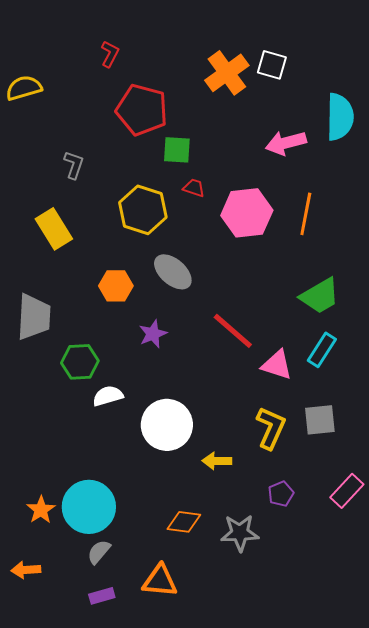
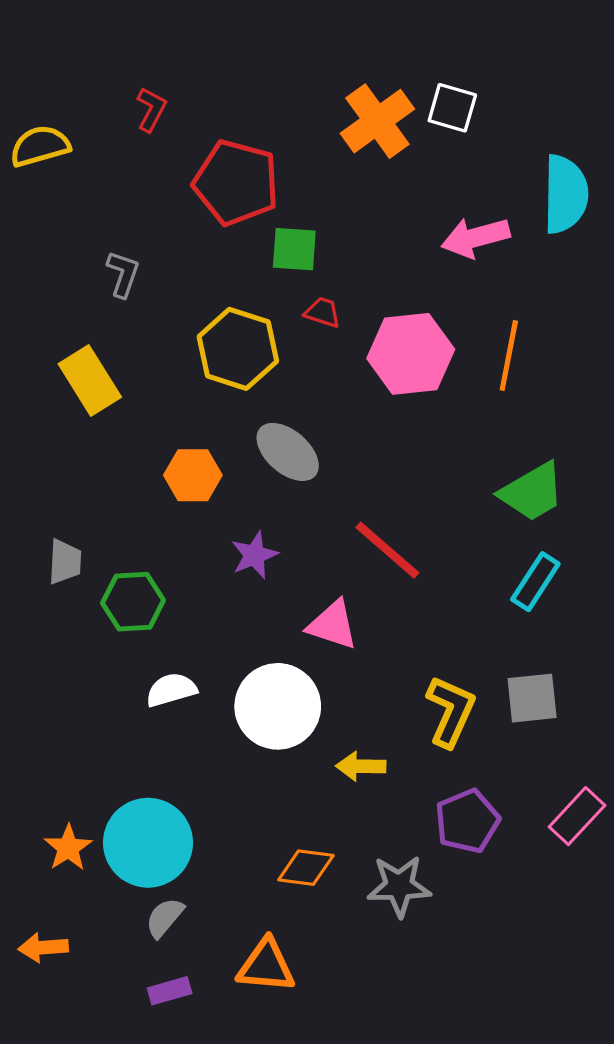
red L-shape: (110, 54) -> (151, 109), moved
gray trapezoid: (34, 317) -> (65, 562), moved, size x0.6
pink triangle: (277, 365) -> (333, 625), moved
white semicircle: (108, 396) -> (171, 690), moved
purple pentagon: (281, 494) -> (467, 821), size x1.5

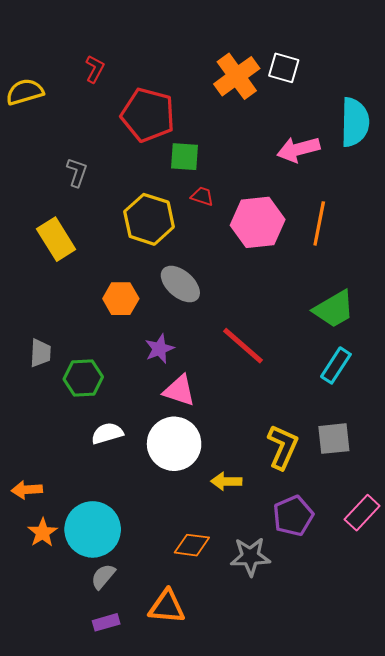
pink triangle: (333, 625) -> (179, 391), moved
orange arrow: (43, 947) -> (27, 490), moved

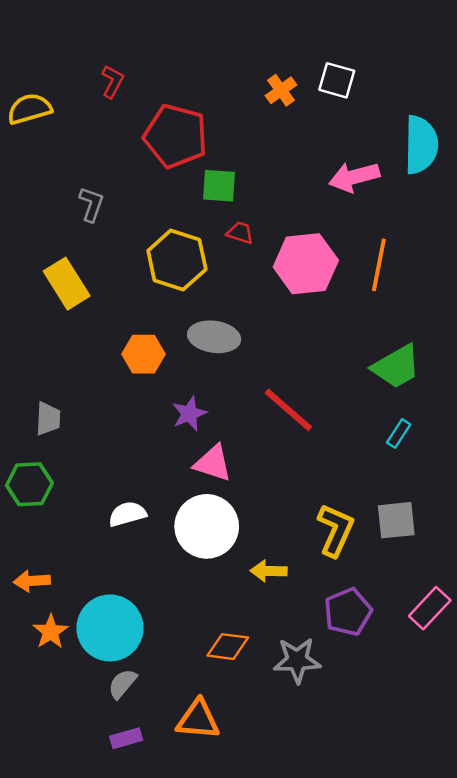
orange cross: (237, 76) -> (281, 90), size x0.6
gray ellipse: (180, 284) -> (214, 337), turned -33
cyan rectangle: (336, 365) -> (399, 433), size x0.7
green hexagon: (83, 378) -> (29, 484), moved

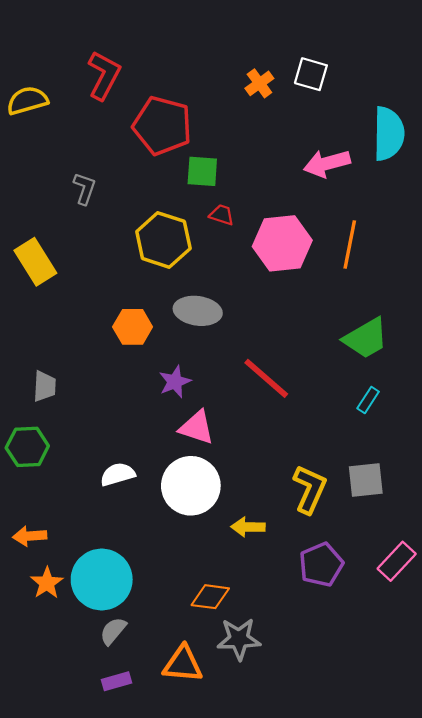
red L-shape: (112, 82) -> (104, 75), size x1.6
yellow rectangle: (67, 284) -> (35, 262), moved
gray star: (297, 660) -> (239, 639), moved

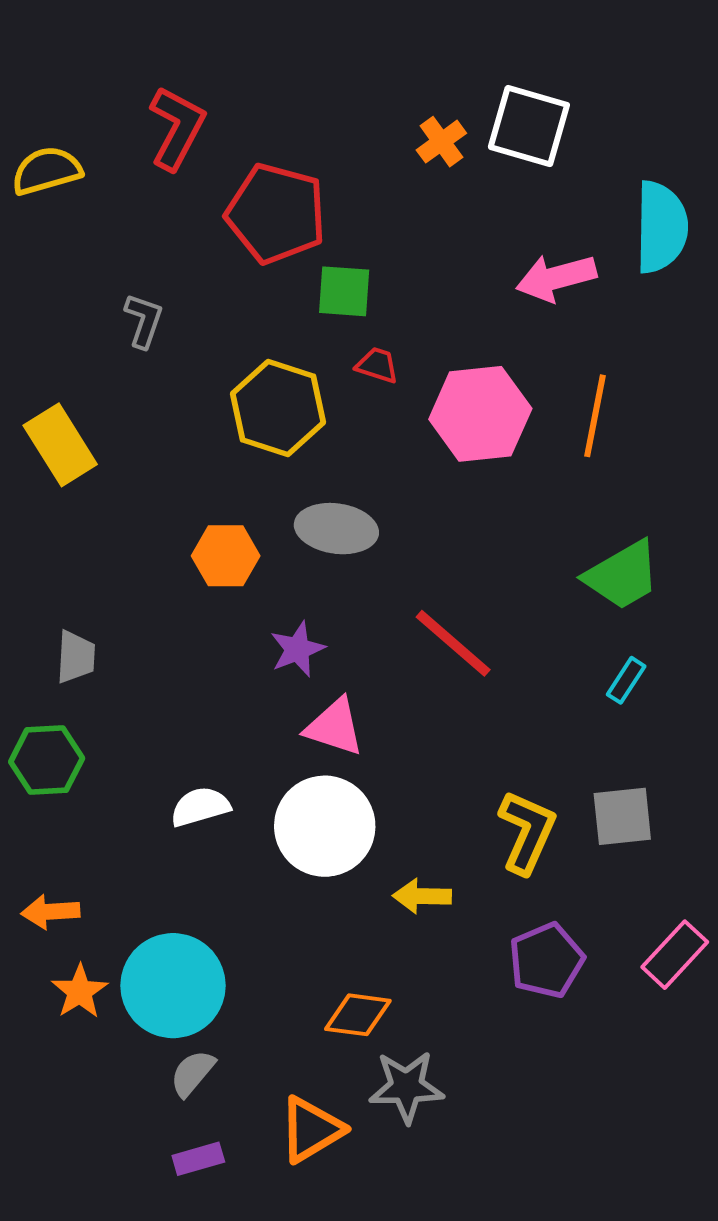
white square: (311, 74) -> (529, 126), size x1.4
orange triangle: (183, 664) -> (311, 1130), turned -36

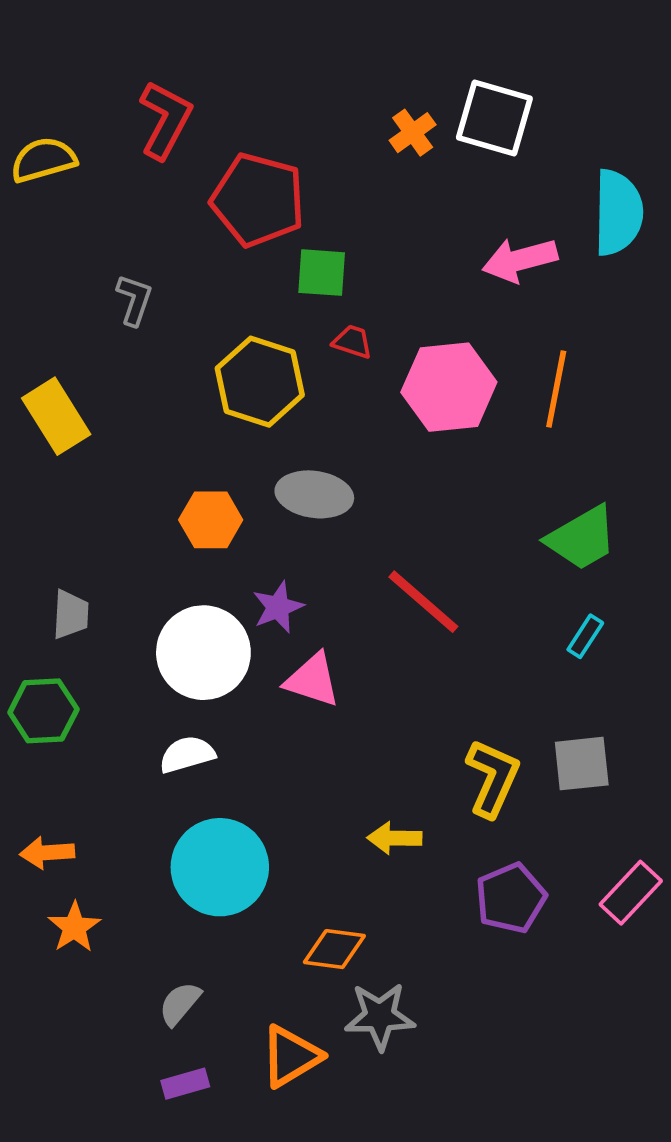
white circle: (325, 826) -> (203, 653), moved
cyan circle: (173, 986) -> (220, 867), moved

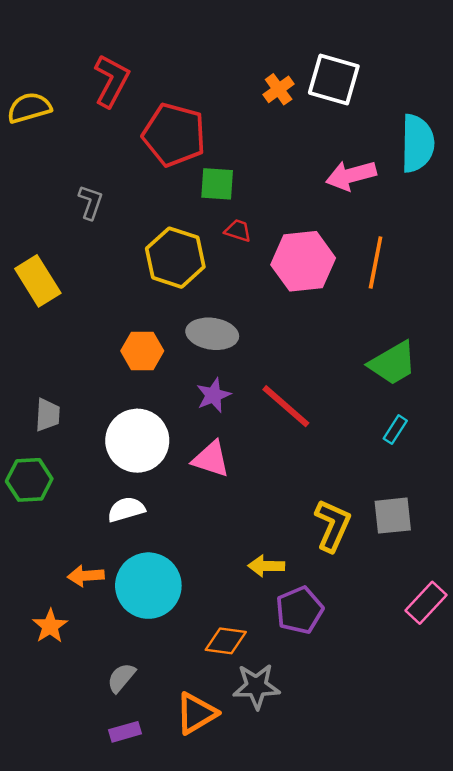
purple star: (278, 607) -> (213, 395), moved
orange arrow: (47, 853) -> (86, 576), moved
purple pentagon: (511, 898) -> (299, 610), moved

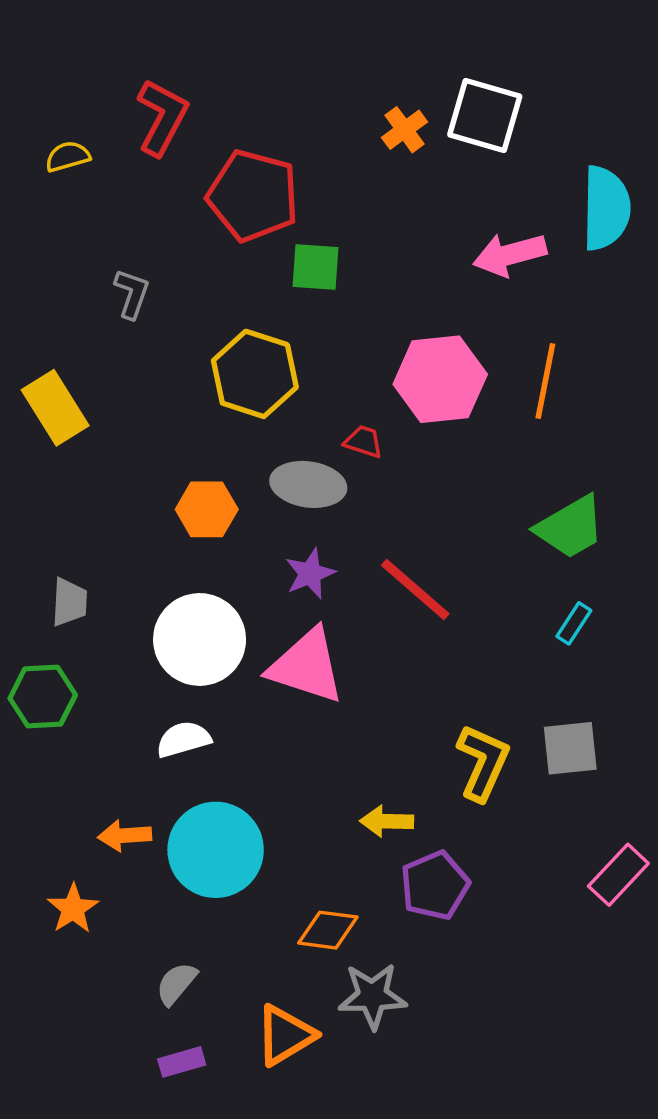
yellow semicircle: (29, 108) -> (68, 156), moved, size x0.7
red trapezoid: (238, 231) -> (364, 442), moved
pink triangle: (211, 459) -> (306, 666), size x1.4

